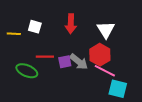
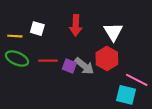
purple square: (65, 62) -> (69, 66), turned 32
green ellipse: (27, 71) -> (17, 58), moved
pink line: (105, 71) -> (137, 80), moved

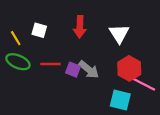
yellow line: (15, 36) -> (16, 38), turned 56
red hexagon: (107, 58) -> (129, 68), moved
cyan square: (126, 95) -> (120, 100), moved

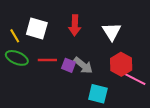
white square: (39, 30) -> (37, 28), size x1.5
cyan square: (120, 100) -> (98, 94), moved

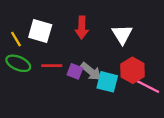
cyan square: (98, 94) -> (107, 82), moved

